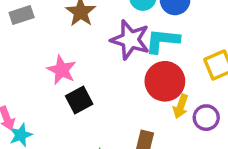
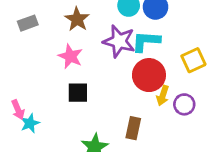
pink star: (62, 70) -> (70, 56), moved
black square: (79, 100) -> (78, 93), turned 30

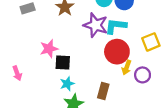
pink star: (70, 56) -> (49, 49), moved, turned 30
cyan star: (30, 123) -> (67, 84), moved

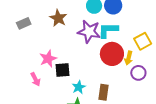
yellow arrow: (127, 68) -> (129, 58), moved
pink arrow: (17, 73) -> (35, 79), moved
cyan star: (67, 84) -> (79, 87), moved

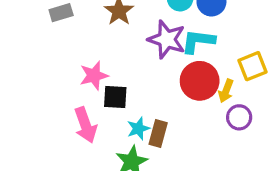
pink arrow: (35, 79) -> (85, 125), moved, size x1.5
brown rectangle: (103, 92) -> (158, 134), moved

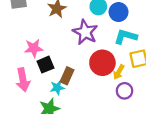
cyan L-shape: (198, 41) -> (126, 37), moved
black square: (115, 97) -> (45, 65), turned -35
brown rectangle: (158, 134) -> (67, 76), moved

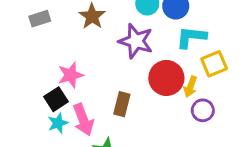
black square: (45, 65) -> (56, 99), moved
pink arrow: (23, 80) -> (83, 120), moved
cyan star: (57, 88) -> (58, 123), moved

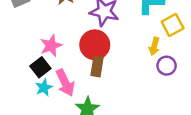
red circle: (166, 78) -> (95, 45), moved

